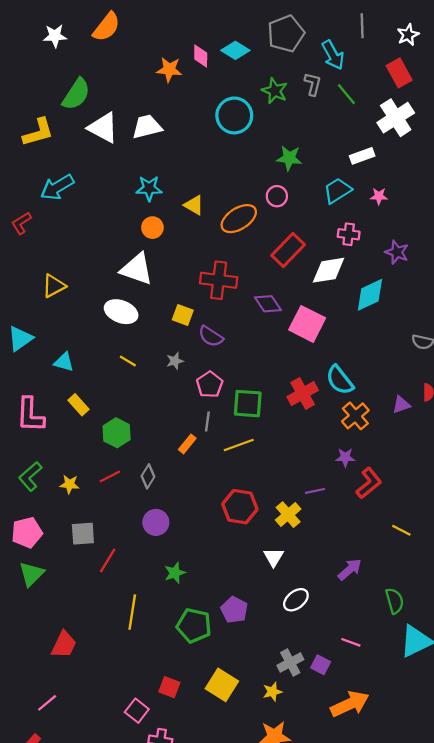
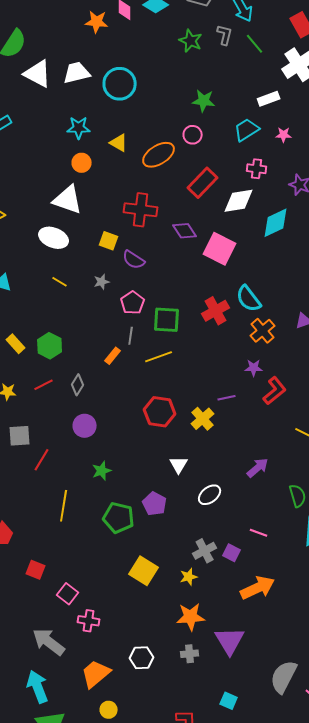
cyan circle: (234, 115) -> (120, 84), moved
yellow rectangle: (78, 405) -> (16, 344), moved
white triangle: (274, 557) -> (179, 465), moved
red square: (169, 687) -> (36, 570), moved

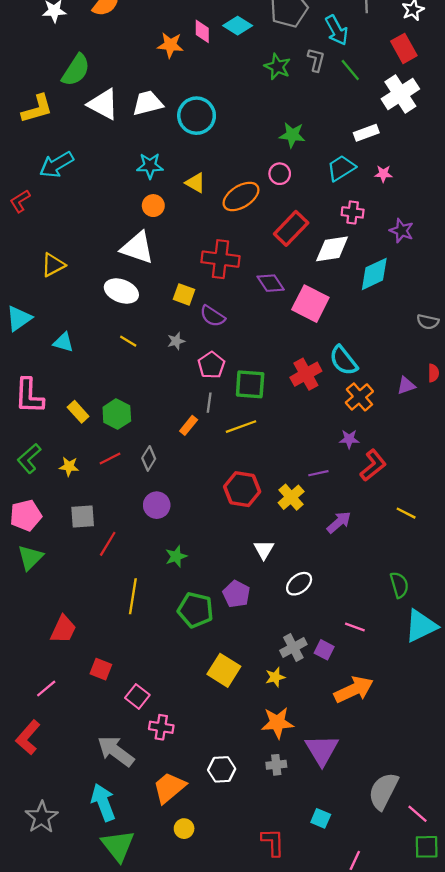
purple arrow: (258, 468) -> (339, 522), moved

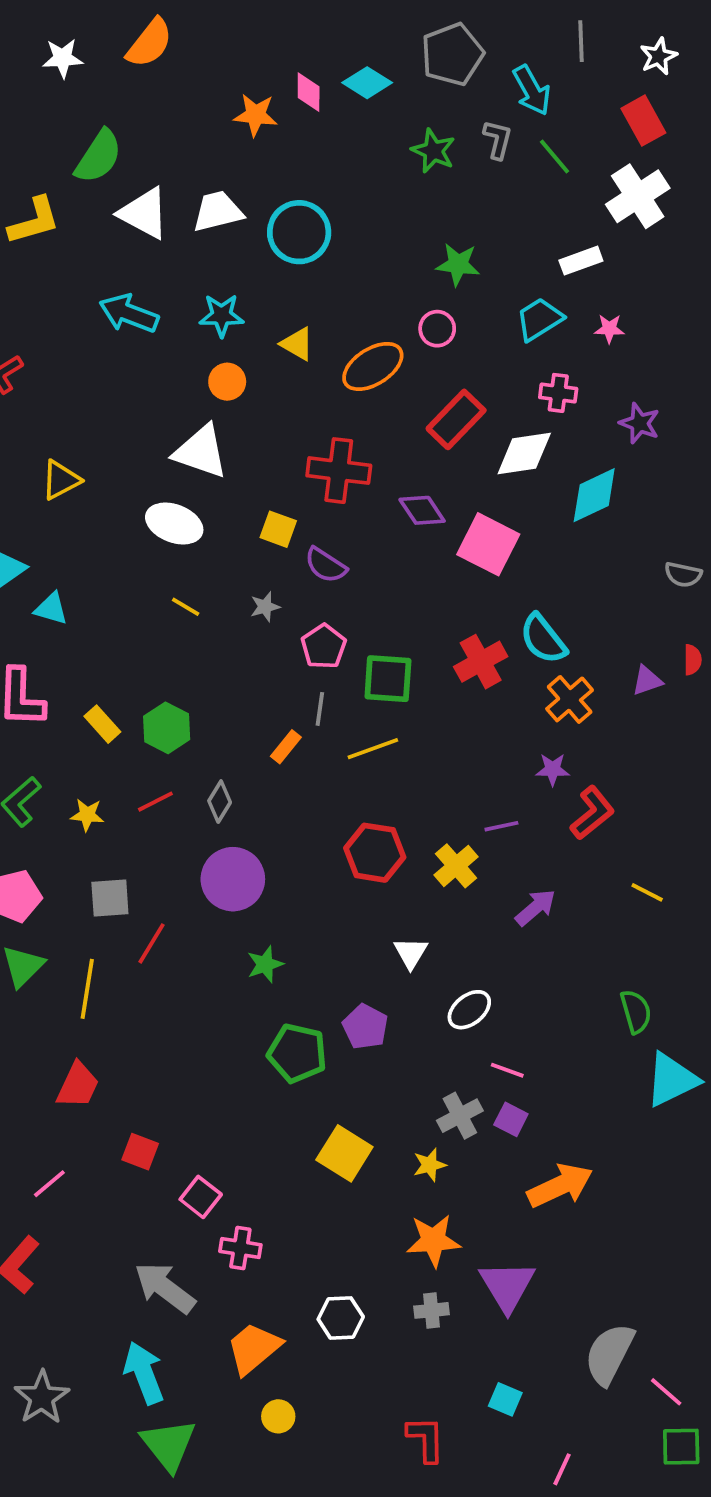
cyan arrow: (56, 165) -> (129, 314), moved, turned 52
cyan triangle: (63, 342) -> (51, 609), moved
purple circle: (157, 505) -> (233, 879), size x1.4
yellow line: (133, 596) -> (87, 989), moved
pink line: (355, 627) -> (507, 1070), moved

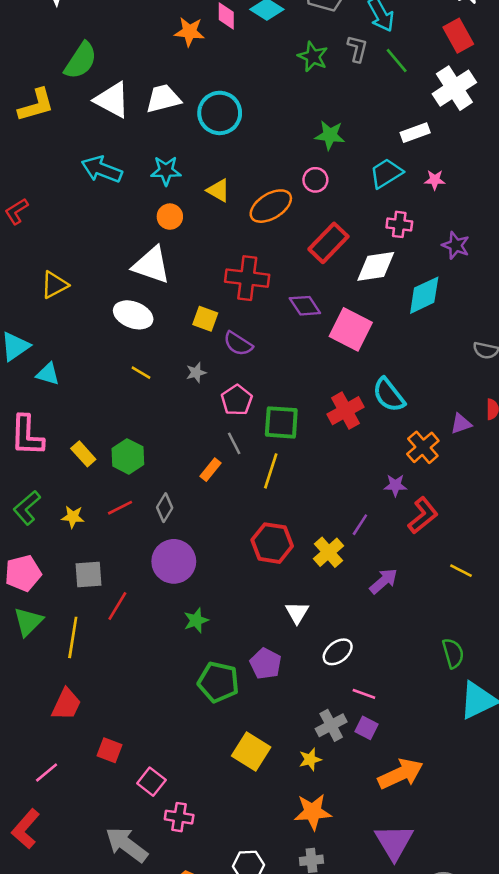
orange cross: (570, 699) -> (423, 447), moved
gray line: (320, 709) -> (234, 443), turned -35
yellow line: (373, 749) -> (271, 471), turned -52
purple line: (501, 826) -> (360, 525), turned -45
purple triangle: (507, 1286) -> (394, 842), moved

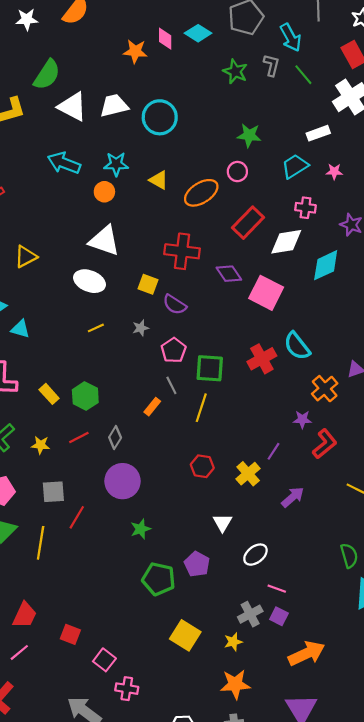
orange circle: (170, 217) -> (104, 192), moved
yellow line: (141, 373) -> (96, 328), turned -56
red hexagon: (272, 543) -> (202, 466), size x0.7
red trapezoid: (66, 704) -> (25, 615), moved

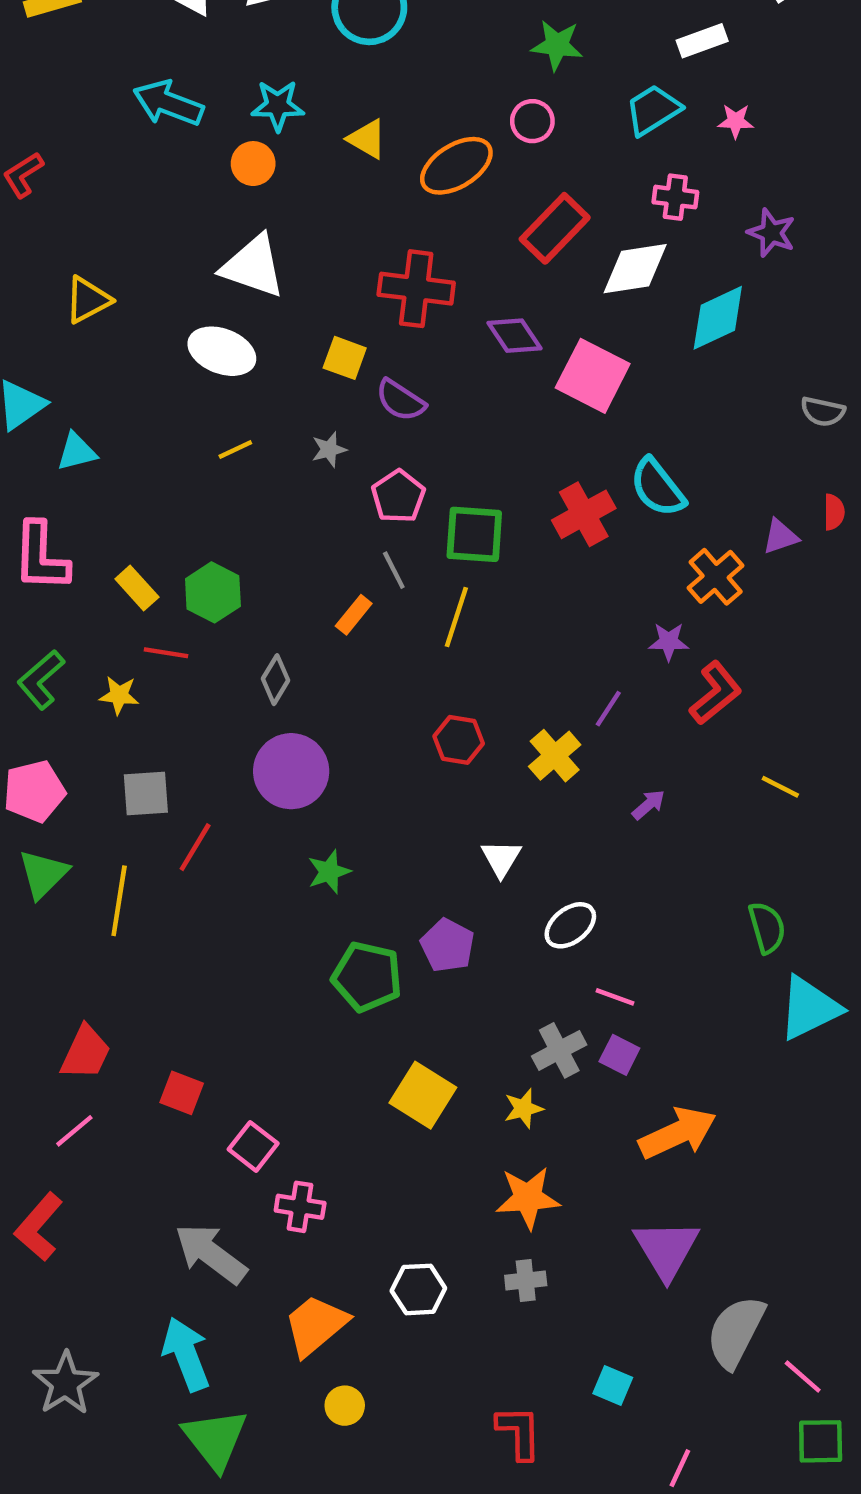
cyan triangle: (20, 329) -> (77, 452), turned -30
red line: (79, 438) -> (166, 653), moved, turned 36
purple arrow: (293, 497) -> (649, 805), size x0.7

